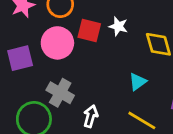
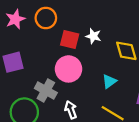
pink circle: (57, 43) -> (68, 69), moved
white arrow: (91, 116) -> (71, 110), turned -36

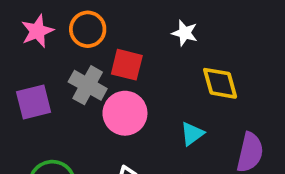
white star: (93, 36) -> (185, 33), moved
gray cross: (46, 90) -> (88, 85), moved

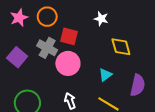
purple square: (34, 102) -> (17, 57), turned -36

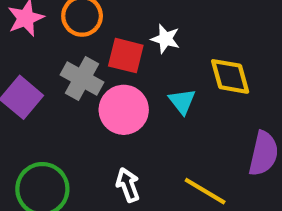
white star: (101, 19) -> (165, 39), moved
cyan triangle: (105, 75) -> (182, 101), moved, turned -32

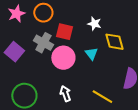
white star: (165, 39) -> (94, 24), moved

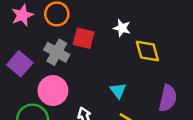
cyan triangle: (91, 54) -> (118, 91), moved
pink circle: (63, 58) -> (53, 91), moved

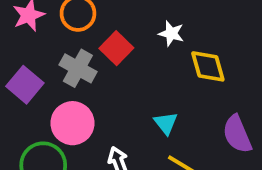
red square: (84, 38) -> (116, 48), turned 30
purple semicircle: (168, 98) -> (237, 134), turned 144

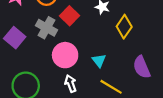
yellow diamond: (208, 66) -> (124, 27), turned 50
pink circle: (72, 123) -> (65, 55), moved

